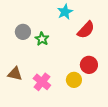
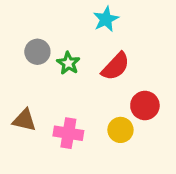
red semicircle: (86, 30) -> (116, 66), moved
pink cross: (42, 82) -> (68, 133), turned -30

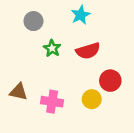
gray circle: (37, 52) -> (33, 21), moved
red semicircle: (116, 66) -> (88, 51), turned 30

